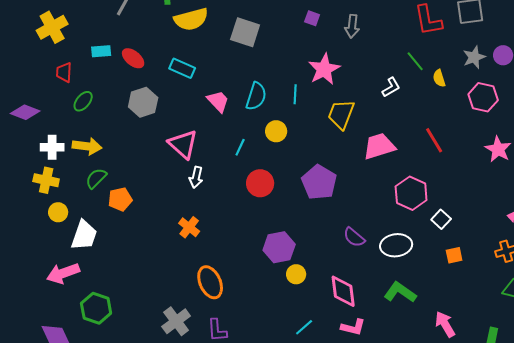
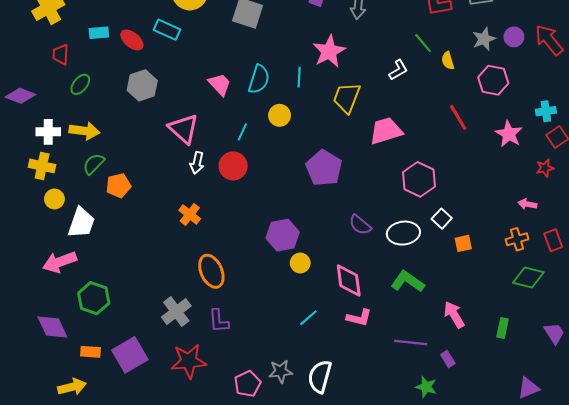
cyan rectangle: (182, 68) -> (167, 30), moved
red line: (434, 140) -> (458, 117), moved
red circle: (260, 183) -> (233, 166), moved
white square: (441, 219) -> (442, 219), moved

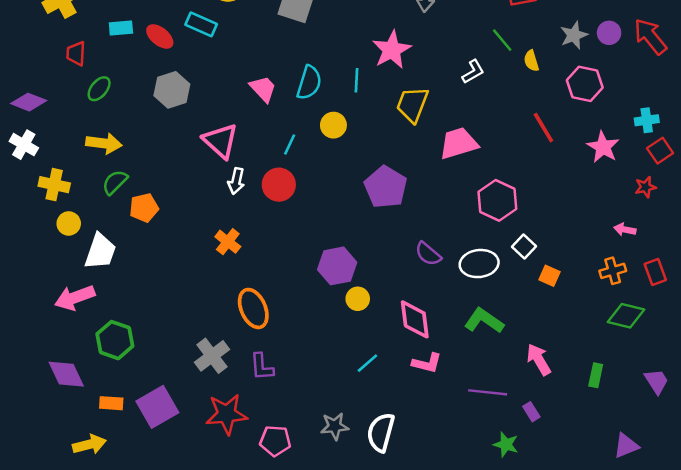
white cross: (48, 132) -> (24, 145), moved, turned 30
orange square: (463, 243) -> (550, 276), turned 36
pink pentagon: (248, 384) -> (275, 441), moved, turned 30

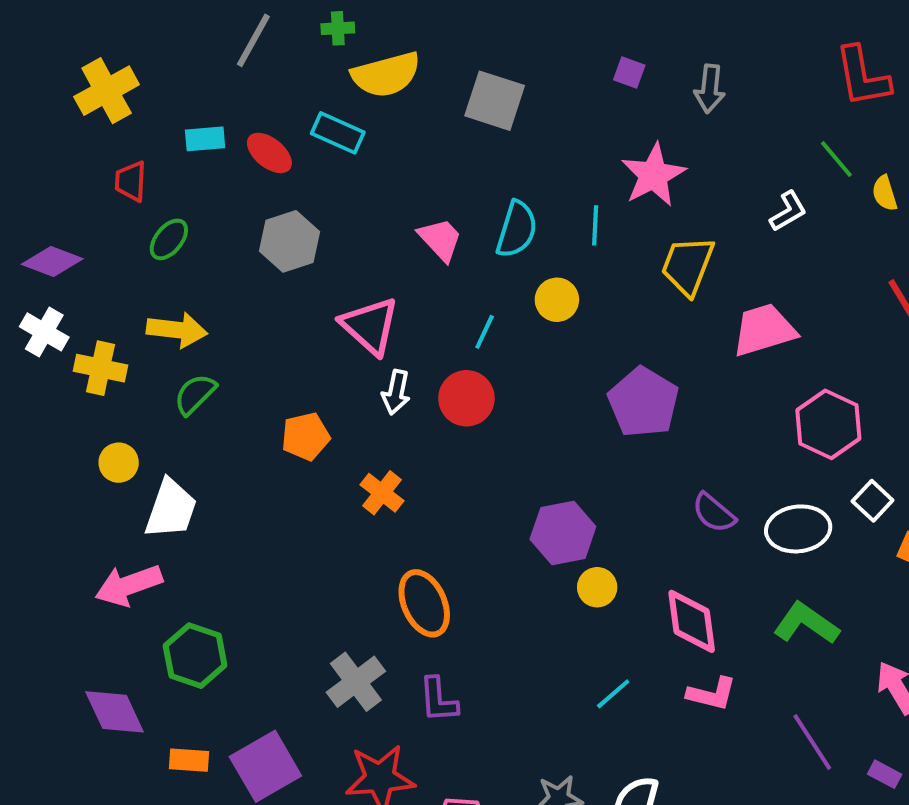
yellow cross: (54, 185) -> (101, 368), moved
orange pentagon: (144, 208) -> (306, 436), moved
purple line: (488, 392) -> (812, 742), turned 51
purple rectangle: (531, 412) -> (885, 774), turned -30

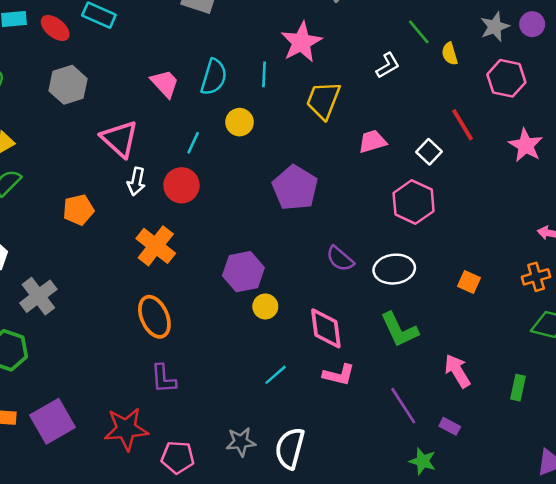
pink trapezoid: (764, 330) -> (372, 141), size x0.7
orange cross: (382, 493) -> (156, 246), moved, size x1.4
white square: (873, 501) -> (429, 152), moved
green L-shape: (806, 623) -> (399, 330), turned -150
gray cross: (356, 682) -> (38, 296), moved

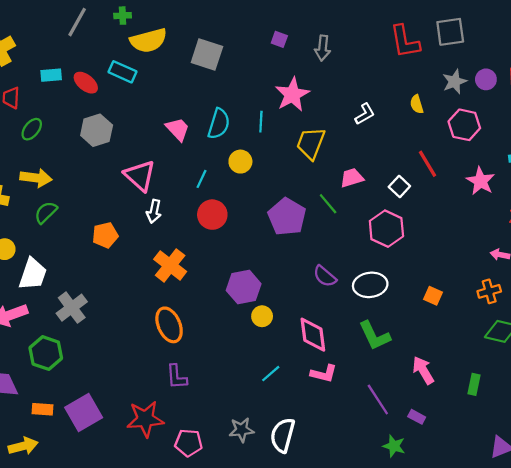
green line: (419, 32) -> (328, 204), moved
red circle: (182, 185) -> (212, 215), moved

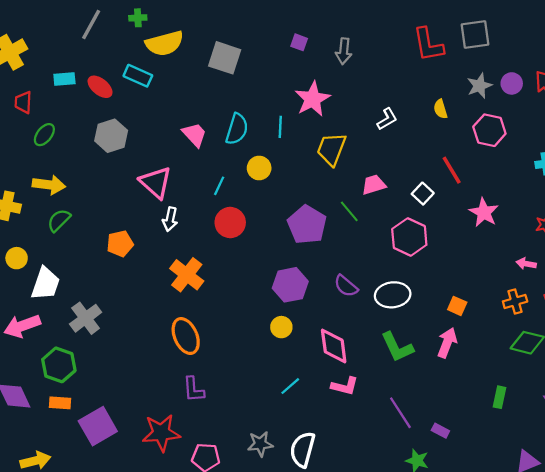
pink star: (481, 181) -> (484, 213), moved
purple hexagon: (244, 287) -> (290, 285), moved
pink arrow: (423, 370) -> (447, 343), moved, turned 52
orange rectangle: (43, 409) -> (60, 403), moved

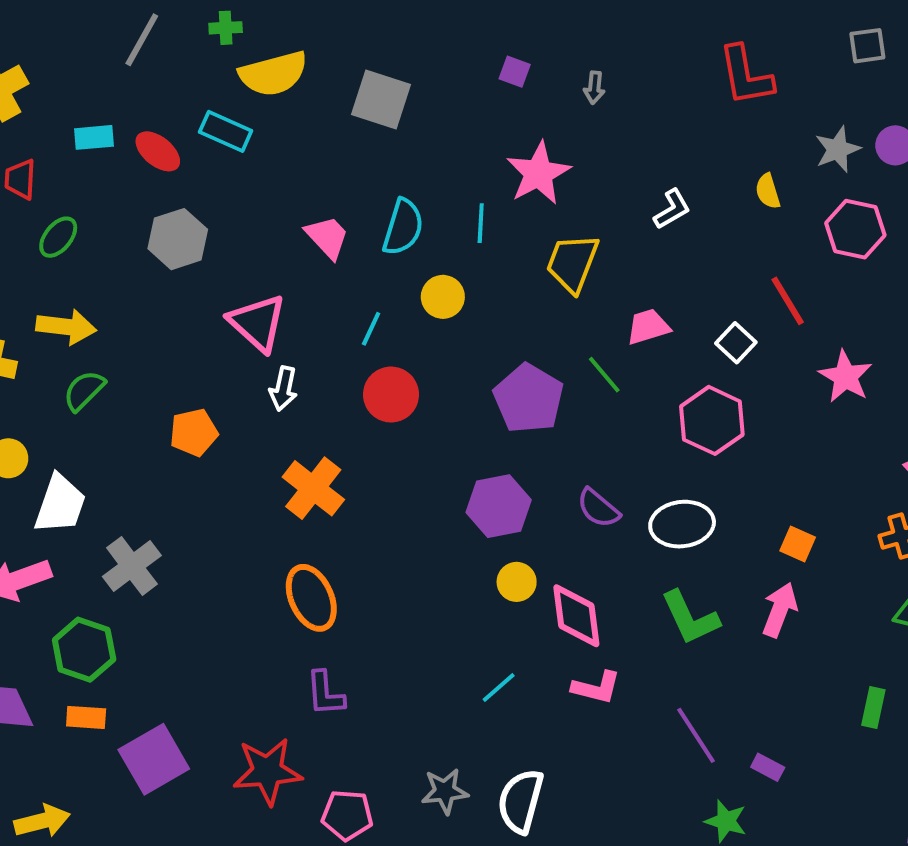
gray square: (475, 34) -> (867, 46), moved, size x0.7
gray arrow: (344, 51) -> (594, 88), size x0.7
yellow circle: (281, 327) -> (517, 582), moved

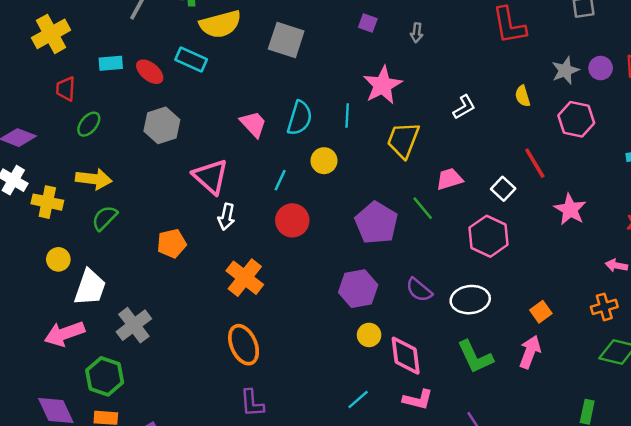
orange square: (798, 544) -> (541, 312), turned 30

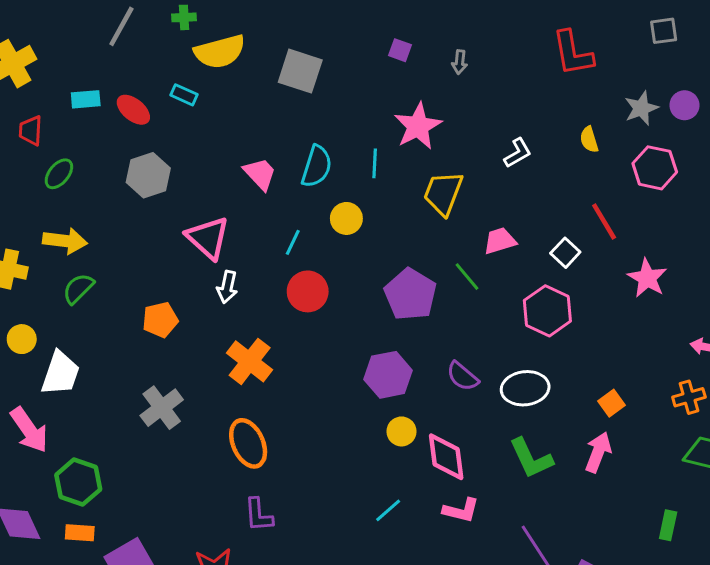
cyan rectangle: (191, 60) -> (184, 95), size x0.7
gray cross: (134, 325) -> (162, 408), moved
pink arrow: (64, 334) -> (29, 430), turned -105

